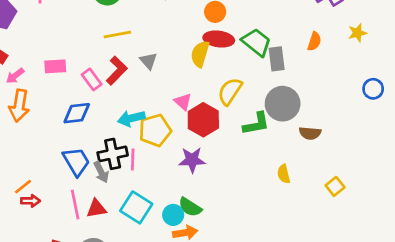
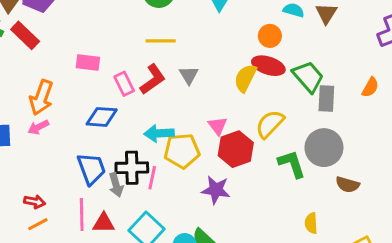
pink arrow: (15, 76) -> (38, 127), moved
green L-shape: (256, 124) -> (292, 164), turned -108
orange line: (23, 187) -> (38, 224), moved

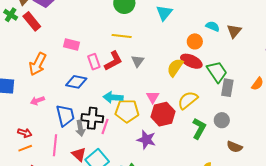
pink arrow: (38, 127) -> (37, 101), moved
gray circle: (324, 148) -> (222, 120), size x0.6
green L-shape: (292, 164) -> (199, 128), turned 40
red triangle: (104, 223) -> (79, 154), moved, turned 35

